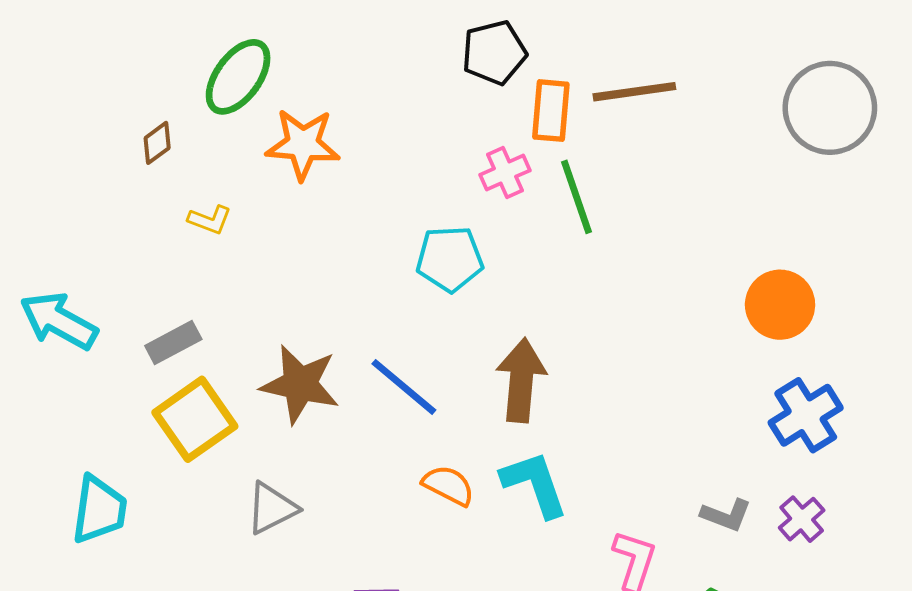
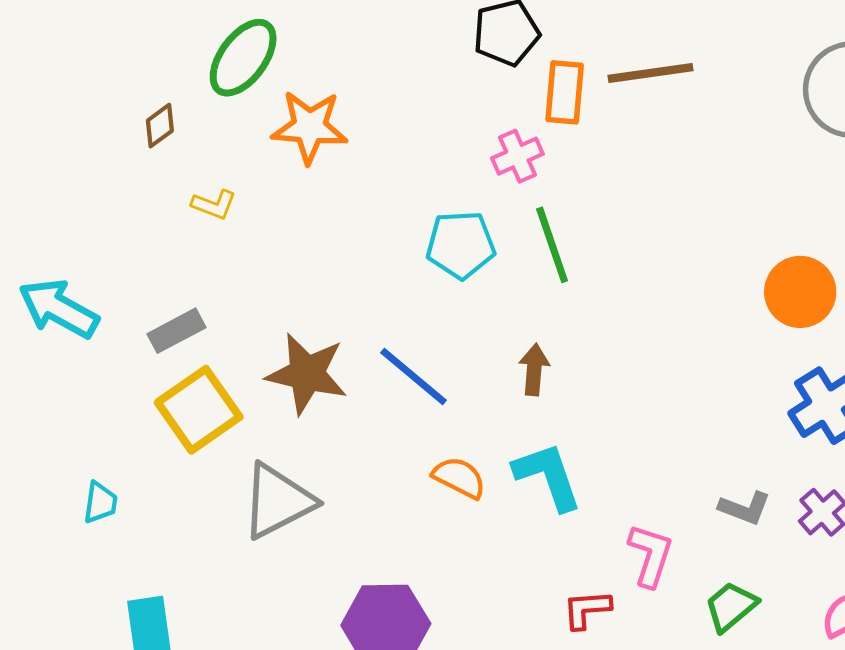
green line: (576, 197) -> (552, 245), moved
brown arrow: (521, 380) -> (534, 370), size x0.6
gray triangle: (272, 508) -> (278, 501), size x1.4
cyan trapezoid: (99, 510) -> (100, 503), size x0.6

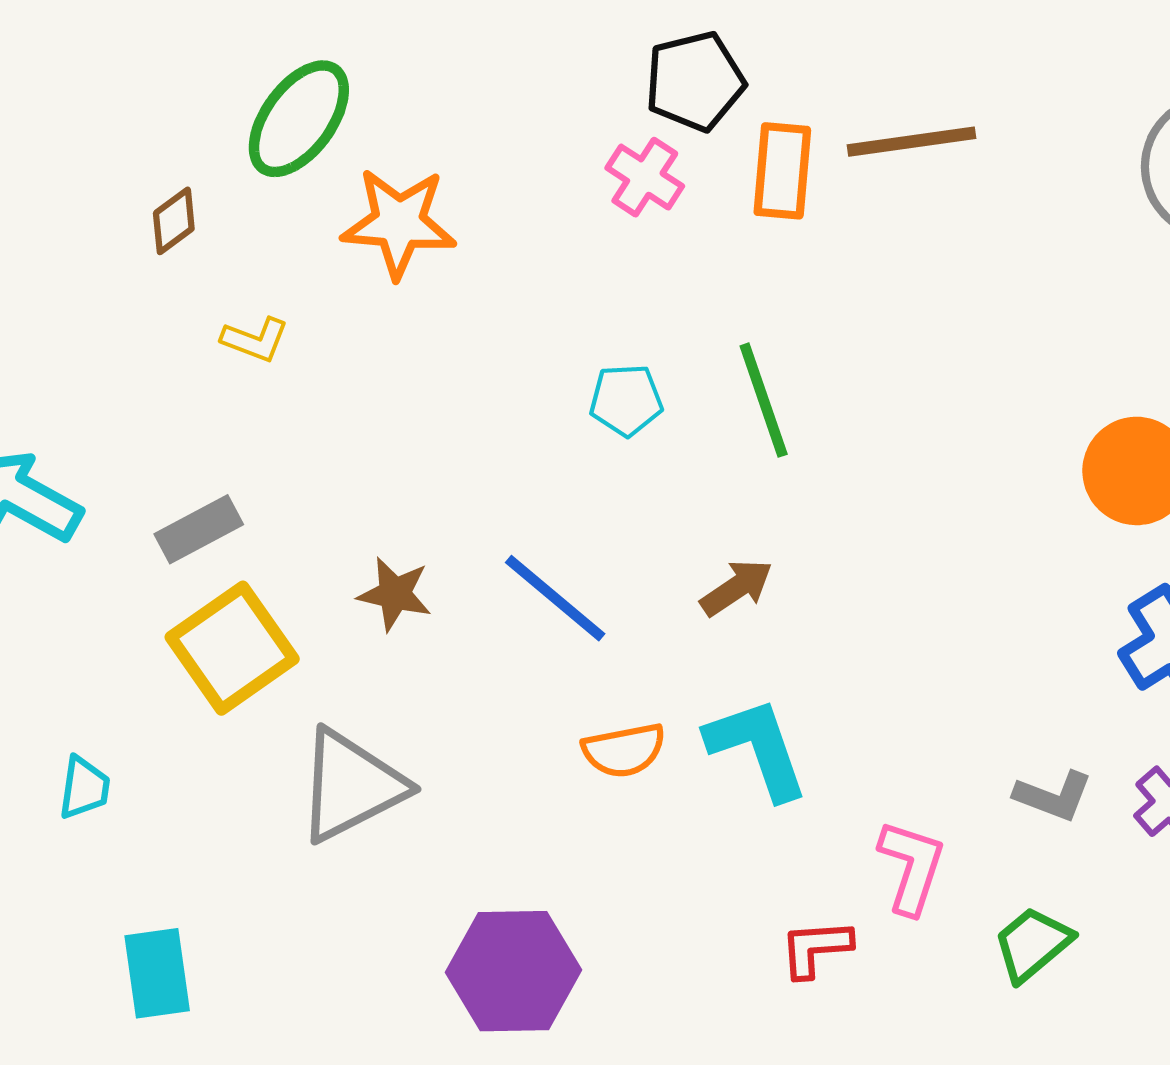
pink cross: (517, 156) -> (645, 177), moved, turned -33
cyan pentagon: (461, 245) -> (626, 400), size x0.7
brown arrow: (534, 370) -> (736, 588), turned 51
brown star: (307, 374) -> (395, 594), size x0.6
orange semicircle: (459, 478) -> (624, 750), turned 142

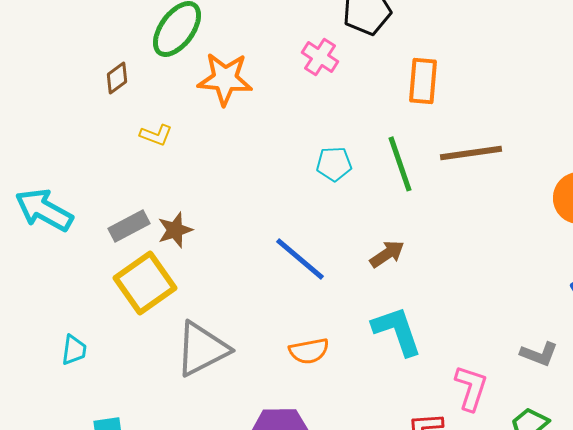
brown line: (912, 142) -> (471, 153), moved
orange rectangle: (782, 171) -> (423, 81), moved
pink cross: (645, 177) -> (320, 57), moved
brown star: (395, 594) -> (175, 230), moved, turned -30
orange semicircle: (624, 750) -> (309, 351), moved

